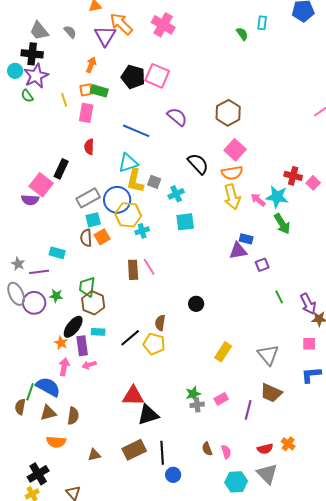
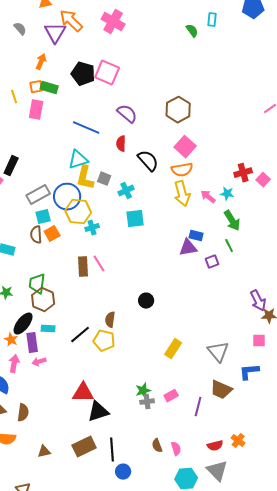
red semicircle: (89, 147) -> (121, 144), moved
red cross: (293, 176) -> (243, 173), turned -30
cyan star: (277, 197) -> (227, 194), size x0.6
green line: (279, 297) -> (229, 246), moved
blue L-shape: (311, 375) -> (249, 372), moved

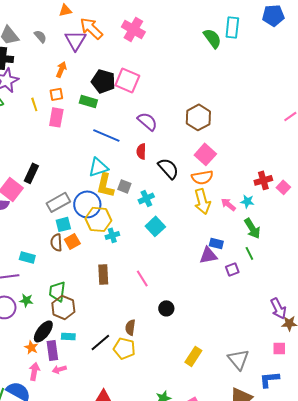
cyan rectangle: (212, 20) -> (232, 27), size x1.5
green semicircle: (192, 31) -> (212, 38), size x1.5
green rectangle: (49, 88) -> (88, 101), moved
cyan square: (135, 219) -> (155, 226), turned -36
pink line: (99, 264) -> (142, 278), moved

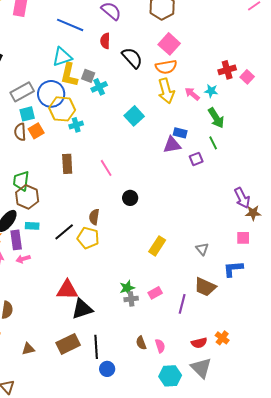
cyan cross: (146, 198) -> (99, 87), moved
cyan square: (155, 226) -> (134, 116), moved
gray triangle: (238, 359) -> (202, 249), size x0.6

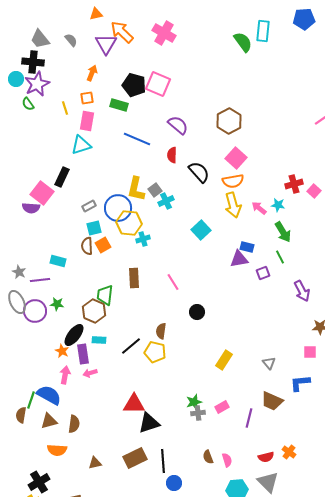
cyan triangle: (62, 57) -> (81, 145), moved
gray square: (88, 76) -> (155, 190), turned 32
gray rectangle: (22, 92) -> (89, 206), size x0.6
green trapezoid: (21, 181) -> (105, 295), moved
purple arrow: (242, 198) -> (302, 291), moved

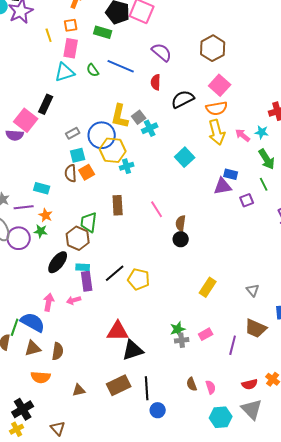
green semicircle: (28, 104) -> (93, 70), moved
black semicircle: (199, 172) -> (183, 99), turned -75
brown semicircle: (161, 331) -> (181, 223), moved
orange star: (62, 351) -> (46, 215), moved
purple rectangle: (83, 354) -> (87, 281), moved

